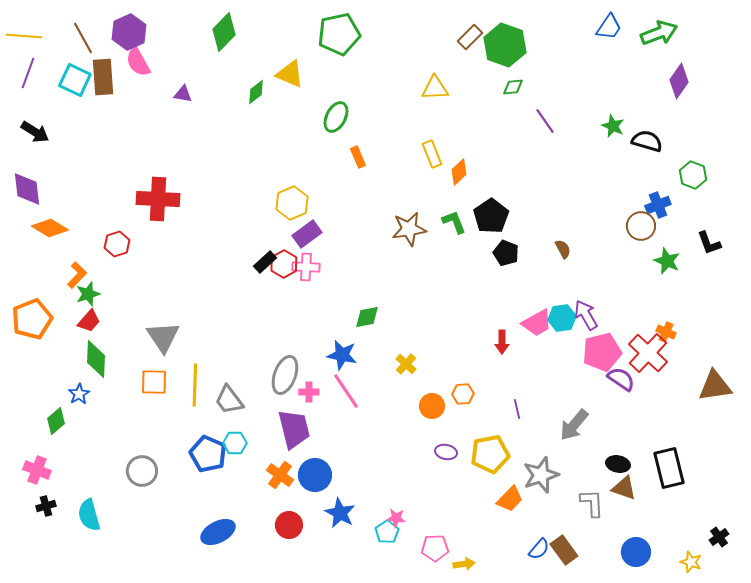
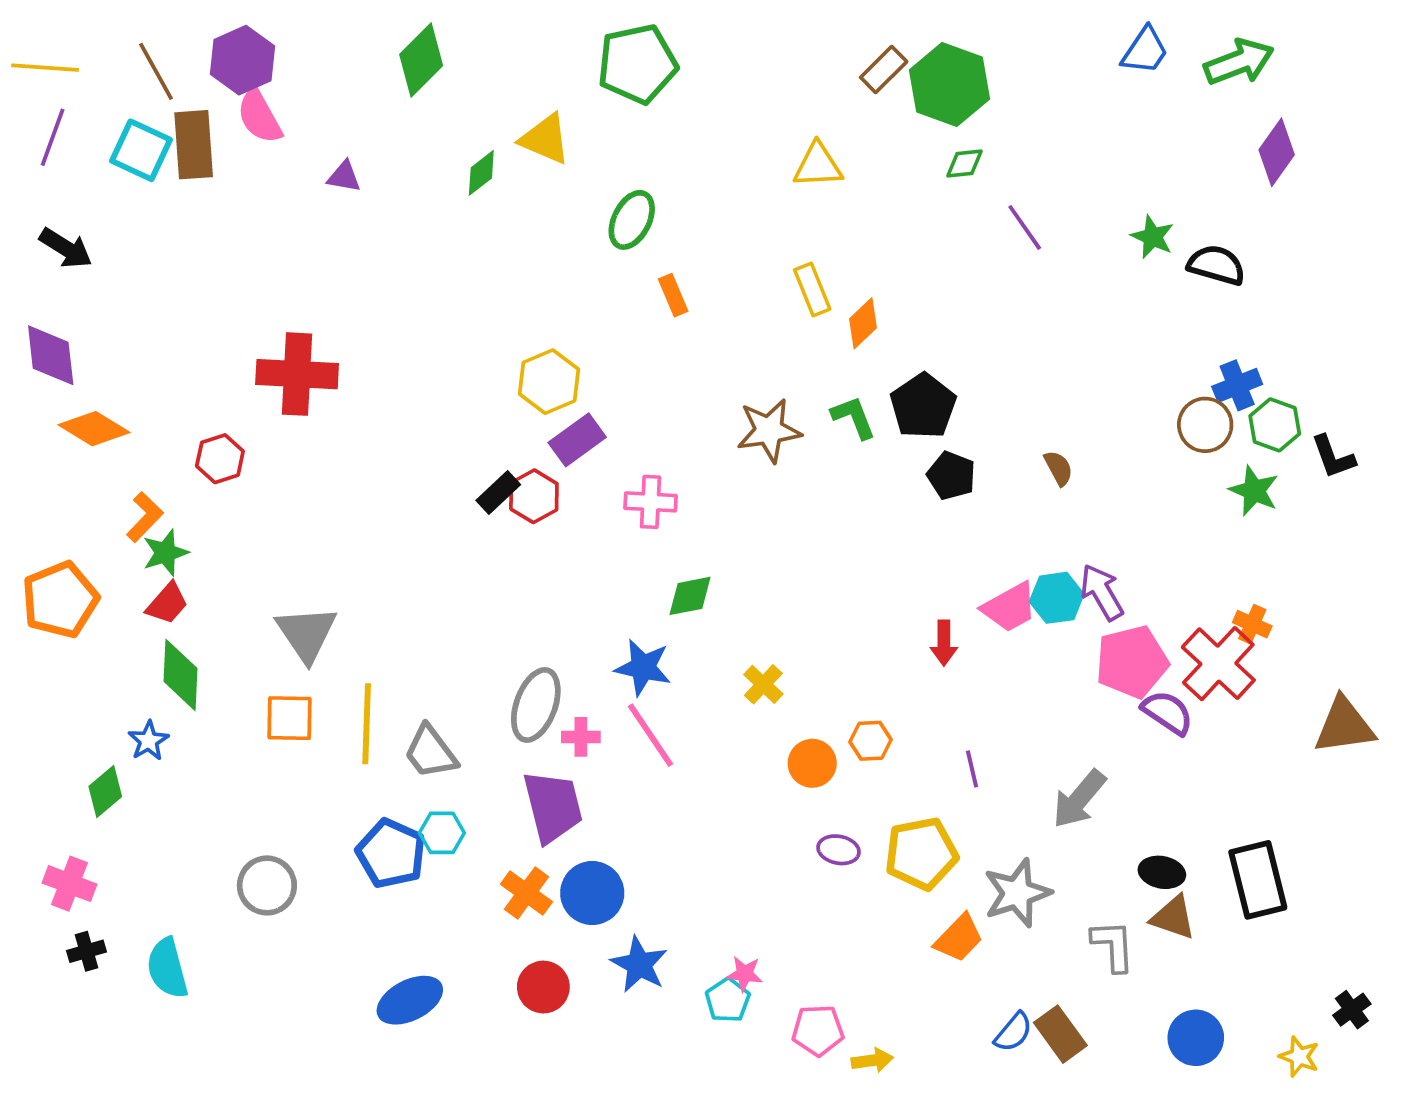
green hexagon: (693, 175) -> (1275, 425), moved
pink cross: (306, 267) -> (651, 502), moved

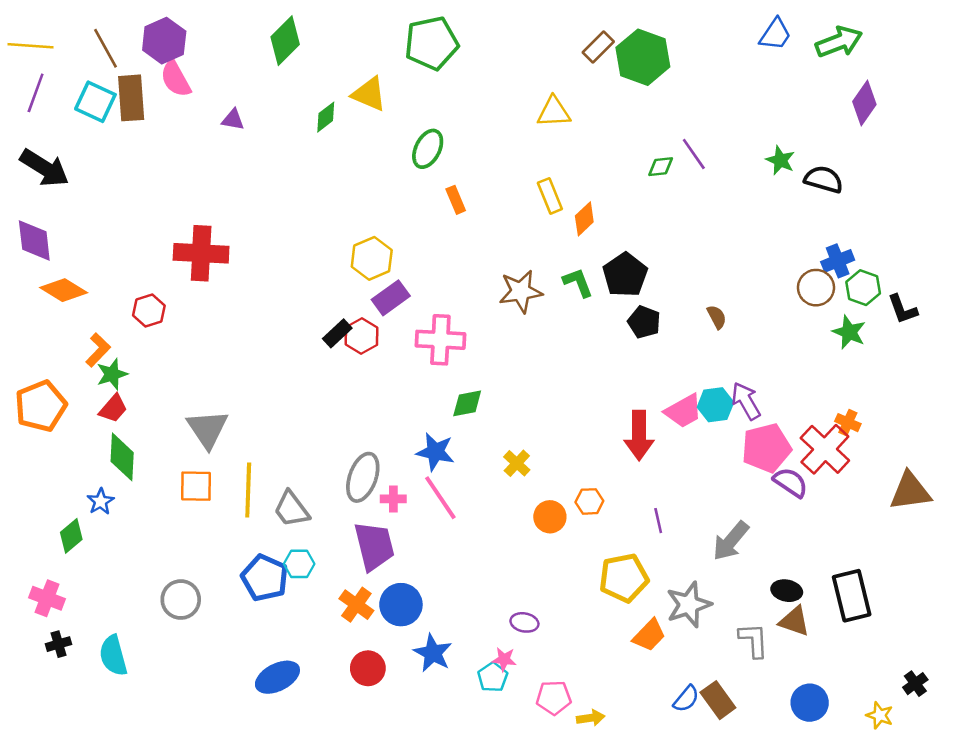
green diamond: (965, 163) -> (661, 167), moved
black arrow: (66, 248) -> (44, 168), size x1.4
pink cross: (651, 502) -> (440, 340), size x1.4
red arrow: (944, 643) -> (639, 435), size x1.6
purple ellipse: (839, 850) -> (524, 622), moved

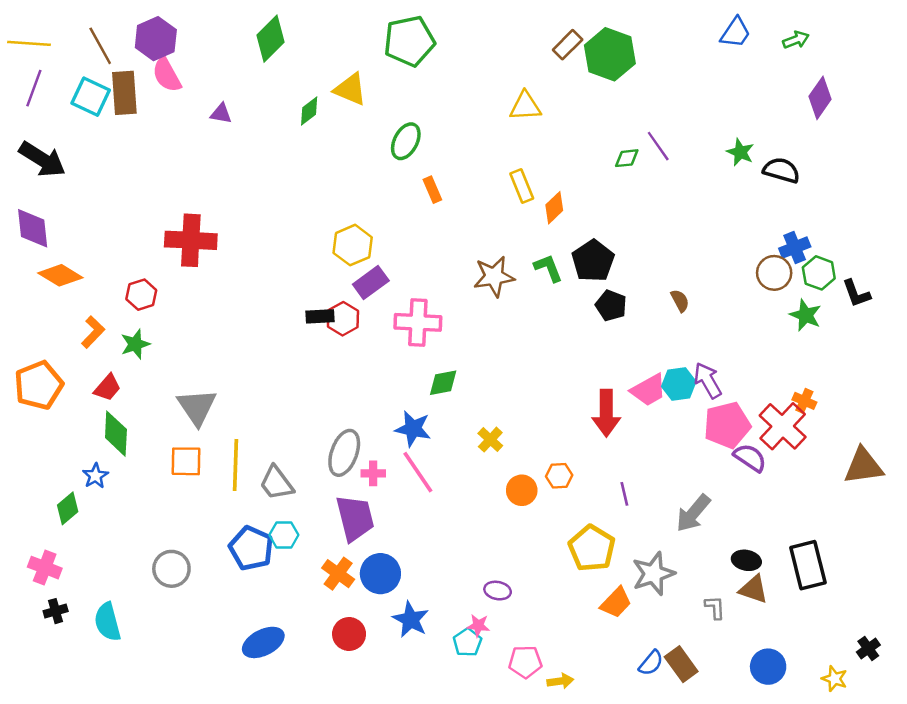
green arrow: (839, 42) -> (796, 40), size x0.6
black rectangle: (337, 333) -> (320, 316), turned 40
green star: (112, 374) -> (135, 344), moved
yellow pentagon: (624, 578) -> (592, 548), turned -30
gray L-shape: (754, 640) -> (715, 607), size x0.7

